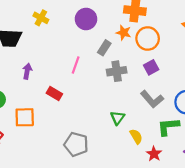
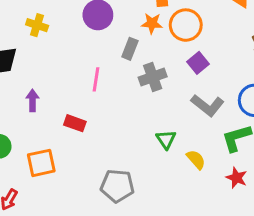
red star: (154, 154) -> (237, 178), moved

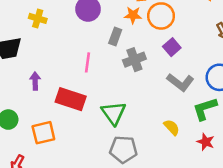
red rectangle: (75, 123) -> (71, 99), size x1.6
green triangle: (166, 139) -> (113, 113), moved, size x1.5
gray pentagon: (117, 186) -> (123, 149), moved

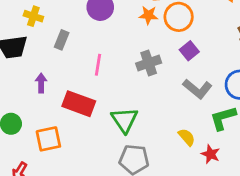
yellow cross: (38, 18) -> (33, 16), moved
gray rectangle: (115, 37) -> (62, 40), moved
red star: (206, 142) -> (211, 154), moved

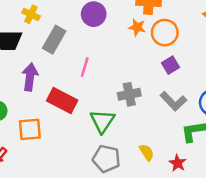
gray rectangle: (62, 40) -> (54, 40), size x1.5
gray cross: (149, 63) -> (129, 94), moved
purple arrow: (41, 83) -> (30, 77), size x1.5
yellow semicircle: (187, 137) -> (147, 152), moved

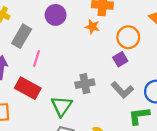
orange circle: (165, 33) -> (128, 37), moved
pink line: (85, 67) -> (36, 59), moved

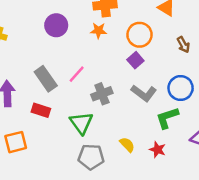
gray rectangle: (22, 36) -> (46, 79), moved, turned -55
pink line: (36, 59) -> (77, 74), moved, turned 35
red rectangle: (28, 88) -> (41, 110), size x0.7

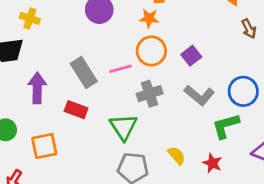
orange circle: (140, 35) -> (151, 51), moved
brown arrow: (183, 45) -> (249, 29), moved
pink line: (77, 74) -> (121, 69), turned 30

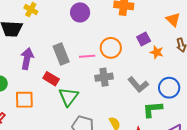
orange star: (149, 18) -> (157, 52), moved
purple square: (191, 56) -> (144, 39), moved
green triangle: (123, 127) -> (68, 97), moved

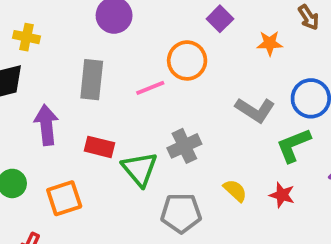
purple square: (144, 39) -> (220, 19), moved
gray rectangle: (61, 54) -> (92, 80), moved, turned 45
gray cross: (104, 77) -> (184, 146), moved

